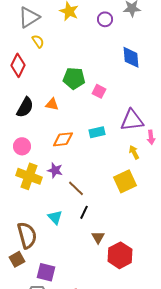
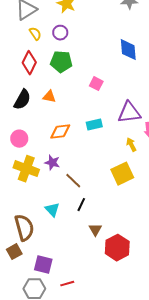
purple circle: (105, 19) -> (60, 33), moved
red diamond: (18, 65) -> (29, 63), moved
green pentagon: (74, 78) -> (61, 62), moved

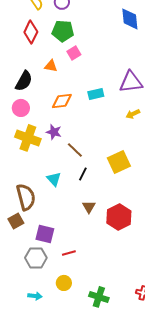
pink square: (96, 84) -> (74, 53), moved, turned 32
black semicircle: (22, 100) -> (24, 81), moved
yellow arrow: (131, 145) -> (133, 114), turned -88
yellow square: (122, 174) -> (119, 162), moved
brown triangle: (95, 230) -> (89, 207), moved

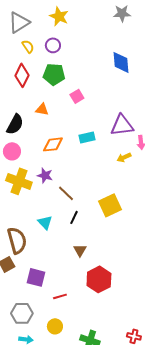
pink square: (74, 53) -> (77, 96), moved
red hexagon: (119, 217) -> (99, 279), moved
gray hexagon: (36, 258) -> (22, 313), moved

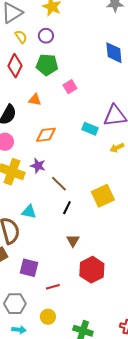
cyan rectangle: (87, 137) -> (90, 129), moved, turned 35
cyan triangle: (45, 222) -> (29, 212), moved, turned -35

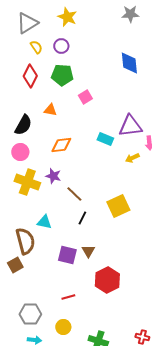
purple square: (29, 268) -> (67, 255), moved

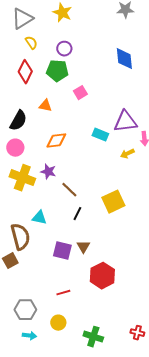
purple circle: (61, 46) -> (64, 49), moved

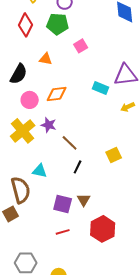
pink circle: (15, 148) -> (30, 100), moved
yellow cross: (22, 178) -> (23, 131), turned 30
yellow square: (113, 202) -> (114, 155), size x0.7
red line: (63, 293) -> (63, 232), moved

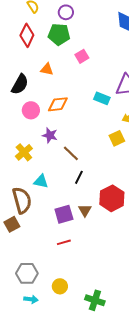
yellow cross: (23, 131) -> (24, 152), moved, size x0.7
yellow square: (114, 155) -> (117, 138), moved
purple square: (63, 204) -> (64, 214), turned -30
red hexagon: (103, 229) -> (112, 198), moved

